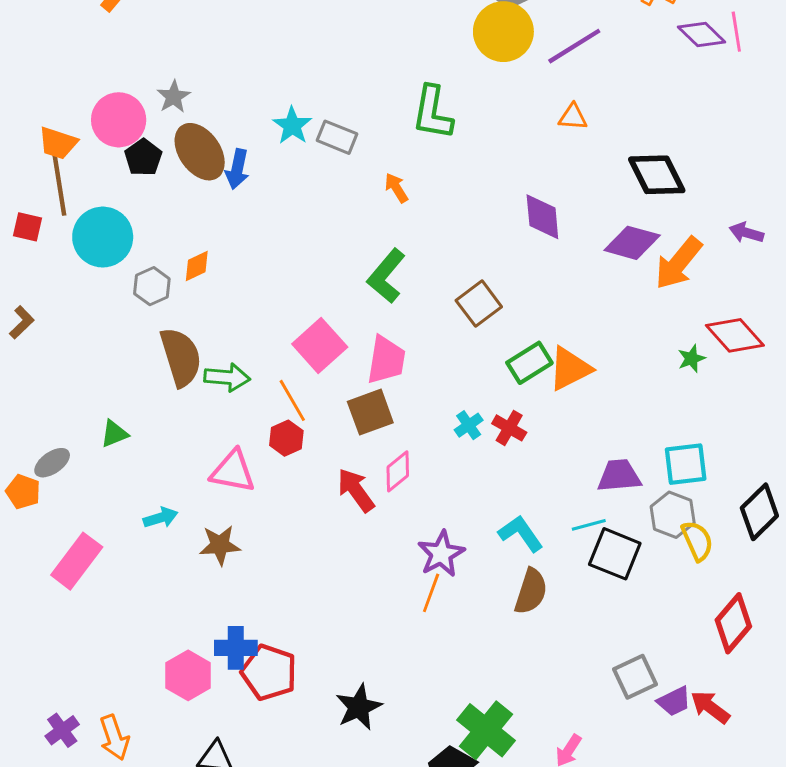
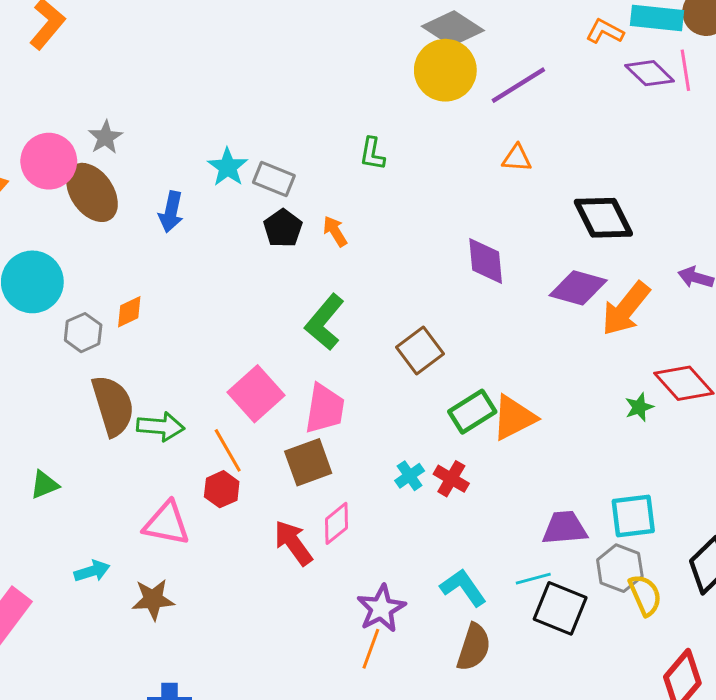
green L-shape: (433, 113) -> (372, 154), size x0.6
brown ellipse: (200, 152) -> (92, 192), moved
black pentagon: (143, 157) -> (283, 228), moved

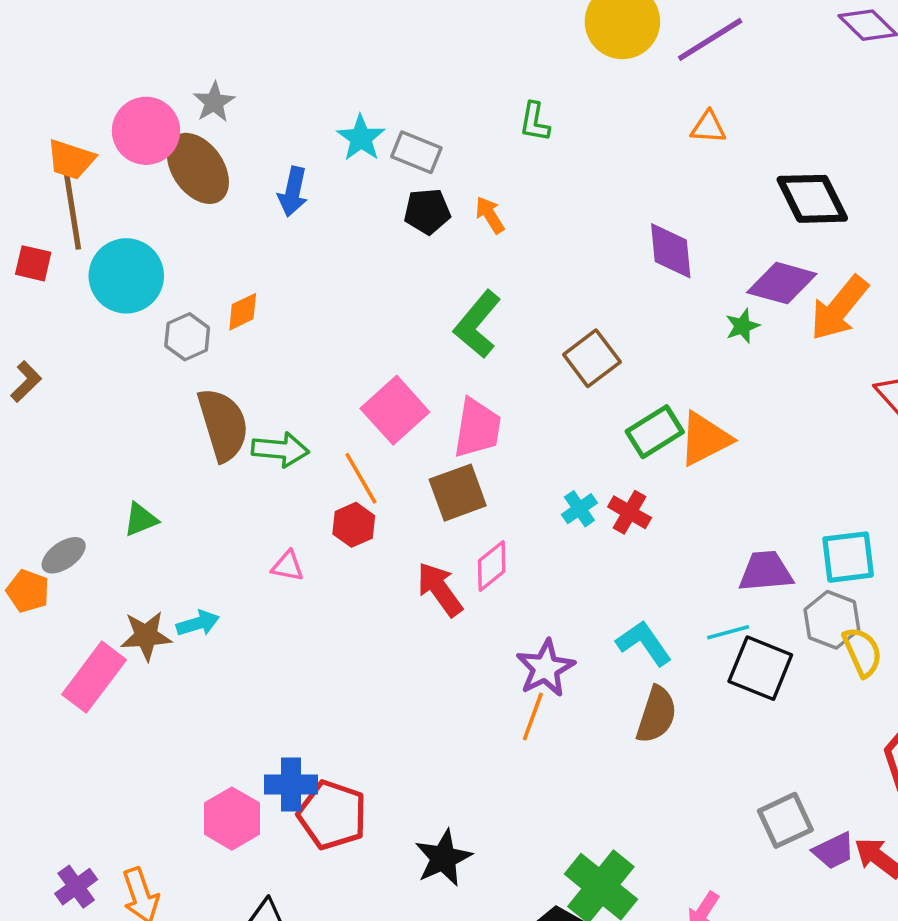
black pentagon: (283, 228) -> (427, 211), turned 30
green star: (639, 407) -> (742, 326), moved
pink triangle: (167, 523) -> (287, 566), size x0.6
brown star: (153, 599) -> (146, 636), moved

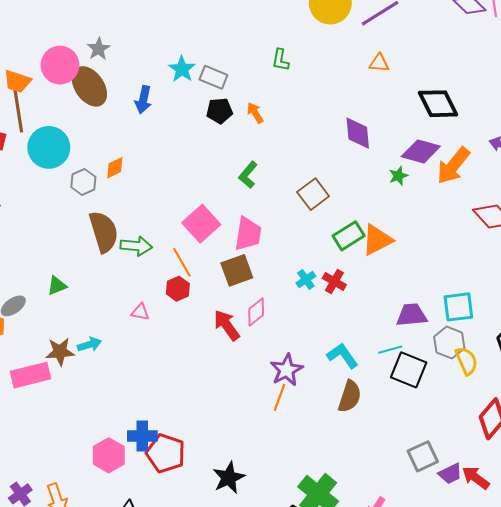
green L-shape: (477, 324) -> (248, 175), size x0.7
pink rectangle: (94, 677) -> (30, 375), turned 39

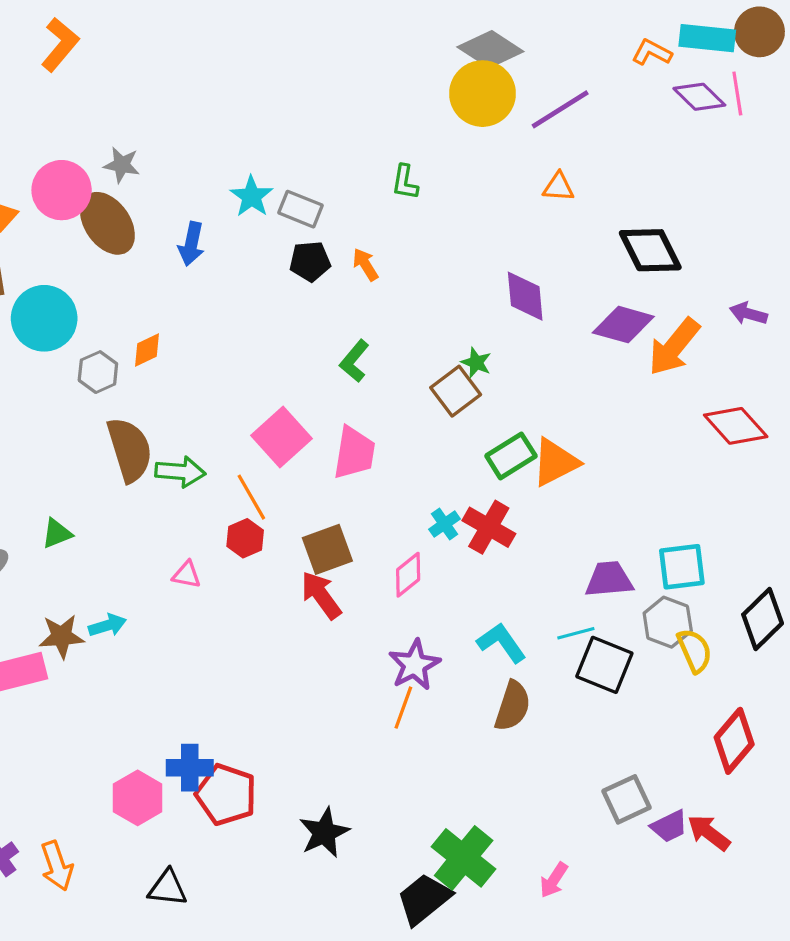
gray star: (99, 49) -> (122, 165), turned -30
green star: (398, 176) -> (476, 363), moved, turned -30
brown square: (237, 270) -> (327, 549), moved
red cross: (334, 282) -> (489, 527), size x1.4
pink diamond: (256, 312) -> (408, 575), moved

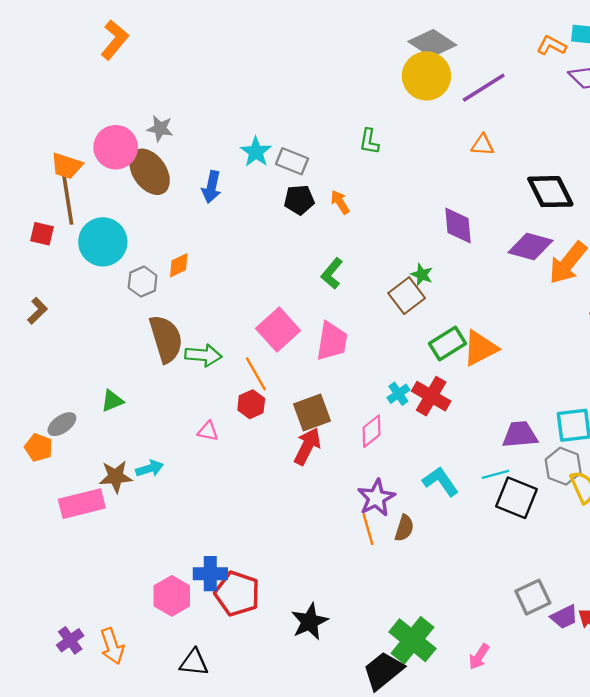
red arrow: (321, 595) -> (307, 446), turned 63
brown semicircle: (513, 706) -> (404, 528), moved, size x0.7
orange line: (403, 708) -> (368, 529), turned -36

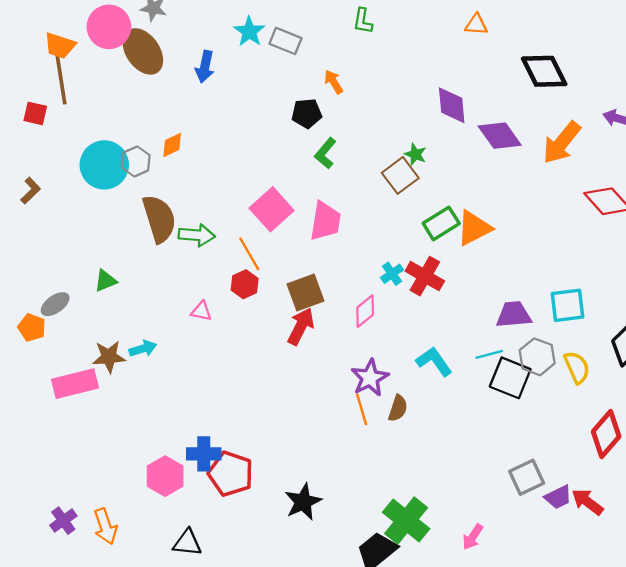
black pentagon: (299, 200) -> (307, 113), moved
cyan circle: (103, 242) -> (104, 165), moved
purple diamond: (530, 247) -> (500, 136), moved, turned 39
gray hexagon: (563, 466) -> (537, 357), moved

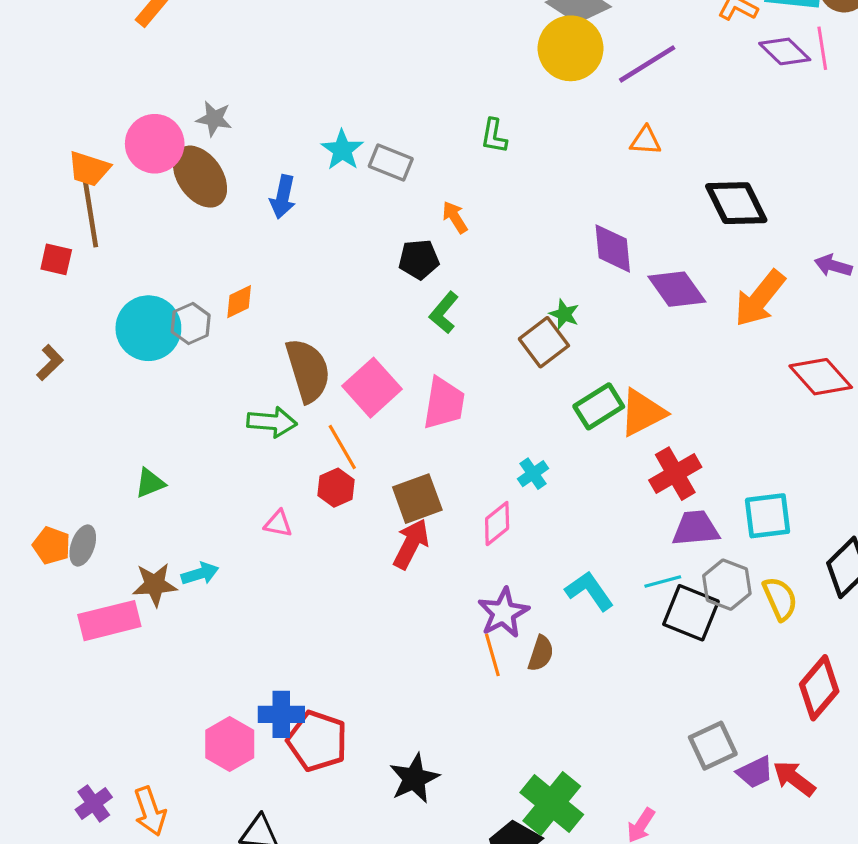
brown semicircle: (159, 219) -> (308, 370), moved
red cross: (425, 276) -> (675, 474), moved, turned 30
gray ellipse: (55, 304) -> (83, 546), moved, turned -36

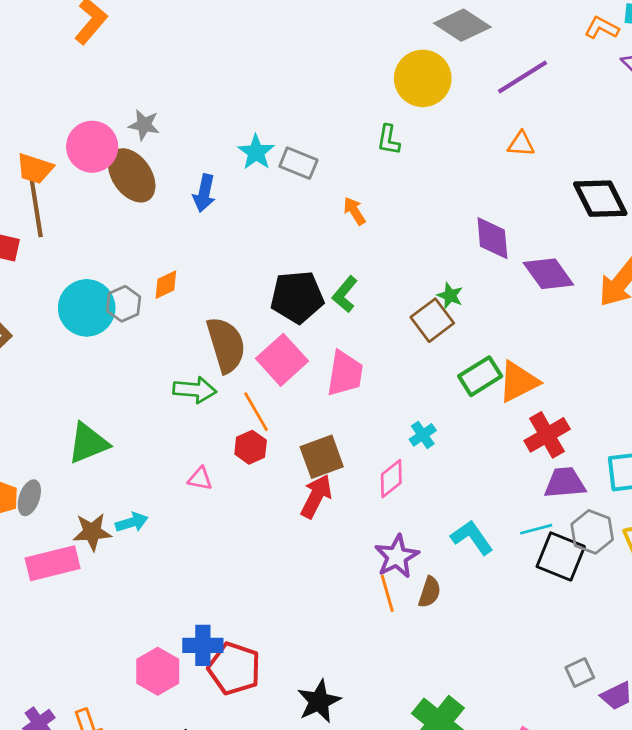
yellow circle: (571, 48) -> (423, 78), moved
black pentagon: (419, 259) -> (297, 297), moved, size x1.5
green triangle: (150, 483) -> (88, 443), size x1.6
gray square: (713, 746) -> (580, 673), size x0.7

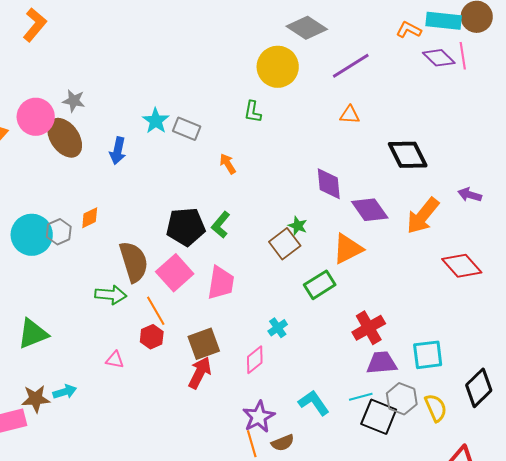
orange triangle: (518, 382) -> (348, 249), moved
brown semicircle: (430, 592) -> (283, 443), turned 50

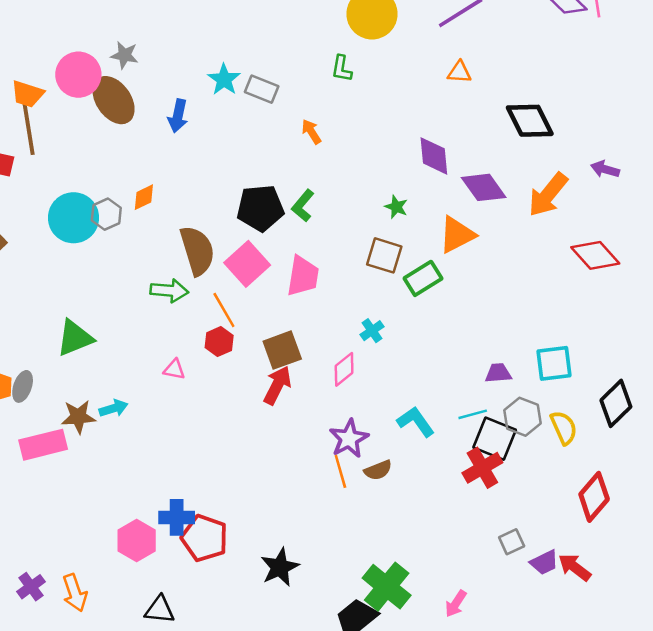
brown square: (285, 244) -> (384, 255), moved, turned -36
red cross: (369, 328) -> (482, 468), moved
purple trapezoid: (382, 363) -> (498, 373), size x0.7

